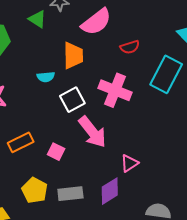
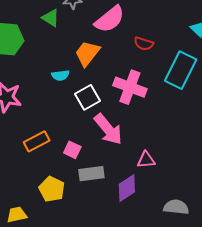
red semicircle: (130, 47) -> (144, 44), turned 36
orange trapezoid: (73, 56) -> (87, 53), turned -140
pink triangle: (129, 163) -> (146, 160), turned 30
gray rectangle: (70, 194) -> (91, 174), moved

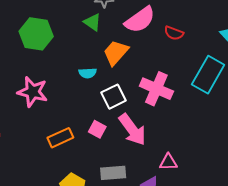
green triangle: (51, 18) -> (93, 22), moved
red semicircle: (144, 44) -> (174, 33), moved
pink square: (72, 150) -> (97, 129), moved

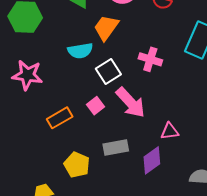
cyan semicircle: (88, 73) -> (80, 51), size x1.4
pink cross: (156, 89) -> (150, 59), size x0.7
pink square: (97, 129) -> (96, 106), turned 30

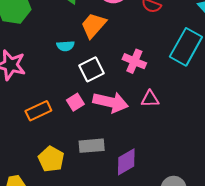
cyan semicircle: (80, 51) -> (65, 46), size x0.7
pink arrow: (131, 102) -> (111, 102), turned -40
pink triangle: (170, 131) -> (150, 99), moved

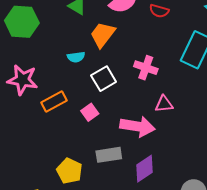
pink arrow: (111, 102) -> (137, 126), moved
orange rectangle: (38, 111) -> (54, 102), moved

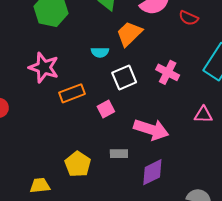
pink triangle: (164, 104) -> (203, 115), moved
gray rectangle: (109, 155) -> (119, 154), size x0.7

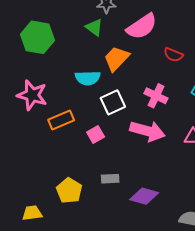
red semicircle: (189, 18) -> (173, 55), moved
cyan semicircle: (100, 52) -> (88, 78), size x1.4
pink arrow: (151, 129) -> (147, 131), moved
purple diamond: (152, 172) -> (144, 196), turned 44

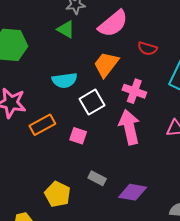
orange trapezoid: (116, 58) -> (106, 64), moved
pink arrow: (147, 131) -> (129, 127), turned -112
pink square: (96, 134) -> (78, 136), turned -36
gray rectangle: (110, 179) -> (97, 178), turned 36

